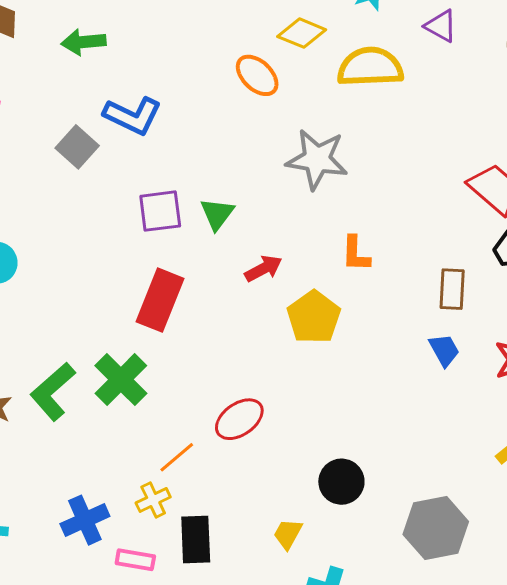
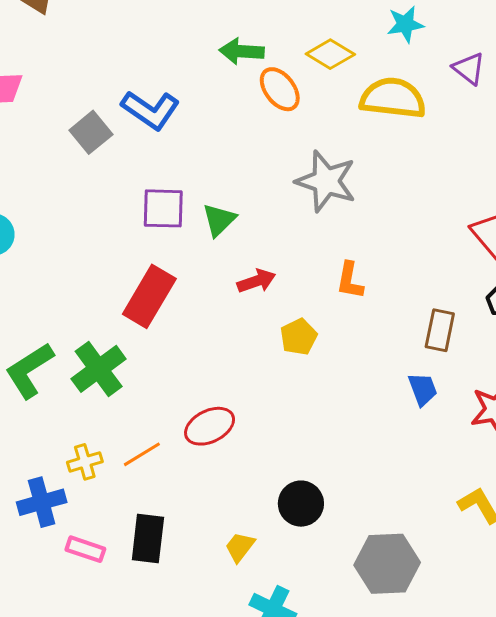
green arrow: (84, 42) -> (242, 51), moved
yellow pentagon: (314, 317) -> (299, 337), size x0.7
yellow cross: (153, 500) -> (85, 462), moved

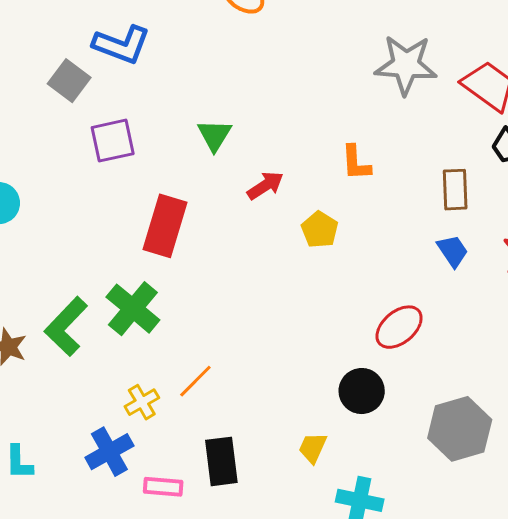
gray star: (326, 181) -> (406, 65), moved
purple square: (163, 208) -> (113, 141), moved
red ellipse: (210, 426) -> (399, 327), moved

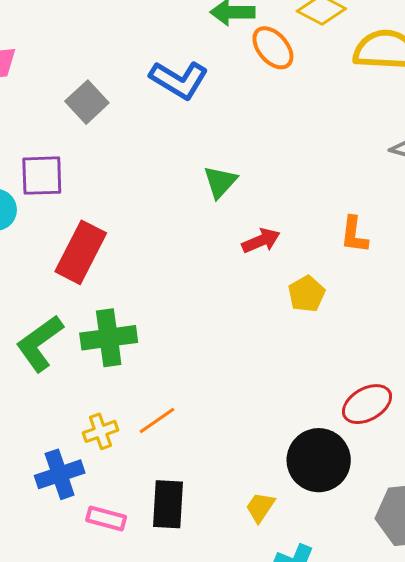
blue L-shape: (122, 45) -> (179, 80), moved
purple square: (113, 141) -> (42, 176), moved
red rectangle: (165, 226) -> (81, 252), moved
green cross: (133, 309) -> (109, 338), turned 32
black circle: (362, 391) -> (319, 460), size x1.4

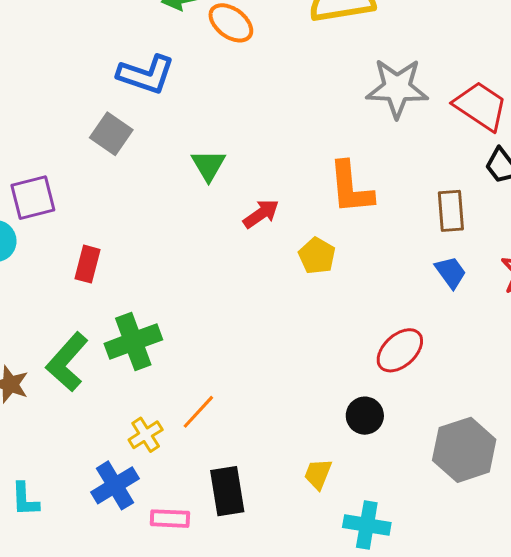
gray square: (87, 102) -> (111, 134), moved
orange L-shape: (354, 235) -> (351, 188), size x1.5
red rectangle: (81, 252) -> (88, 264), size x0.6
black circle: (319, 460) -> (365, 416), size x0.6

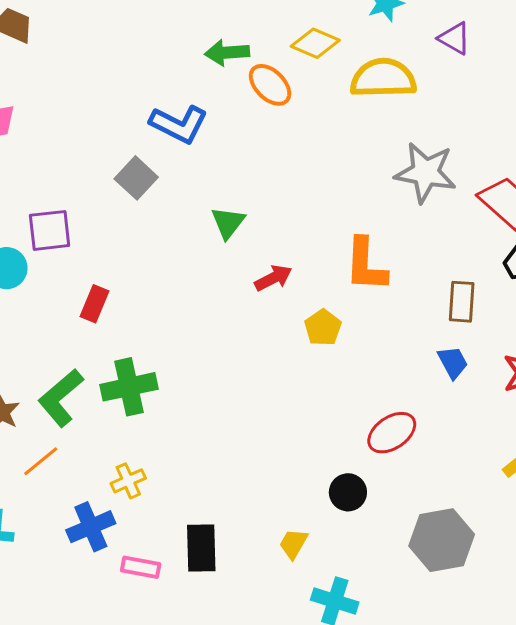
orange line: (198, 412) -> (41, 461), moved

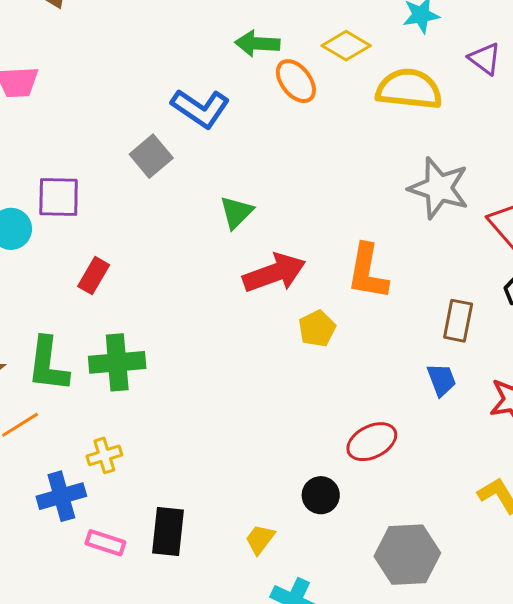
red arrow: (273, 278) -> (274, 273), size x1.6
green L-shape: (61, 398) -> (48, 364), turned -50

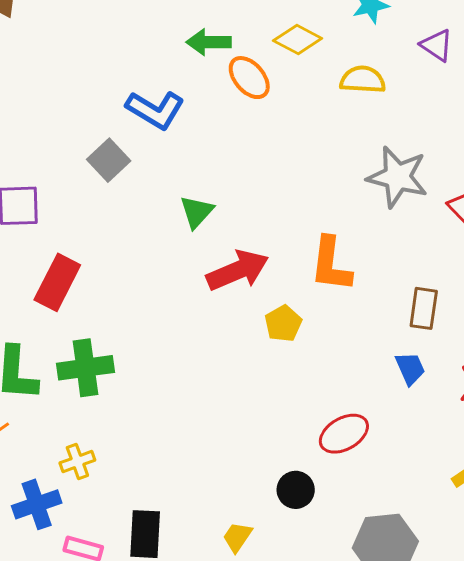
yellow semicircle: (409, 89) -> (363, 80), size x0.7
red rectangle: (94, 276) -> (57, 282), size x1.5

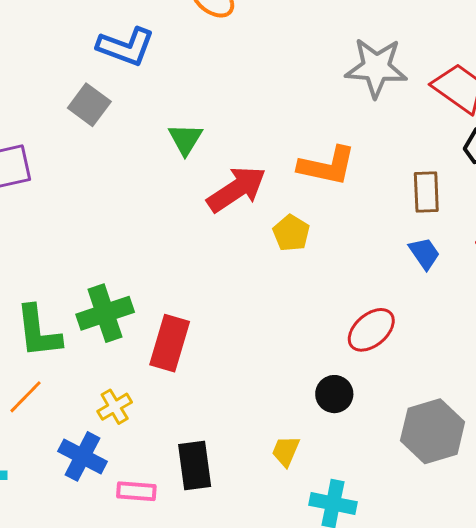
orange L-shape: (331, 264) -> (327, 166), turned -74
red rectangle: (57, 282) -> (170, 343), moved
blue cross: (37, 504) -> (82, 456), turned -33

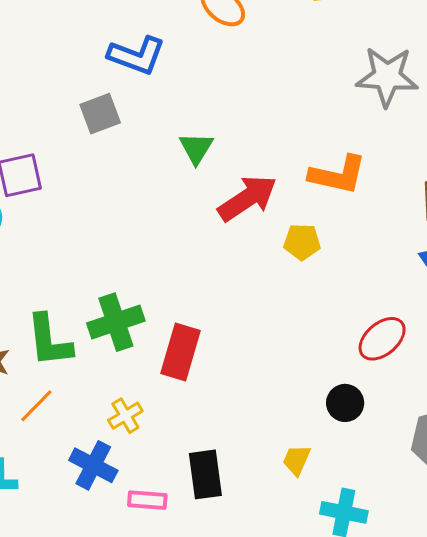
gray square: (89, 105) -> (100, 114), turned 33
yellow pentagon: (291, 233) -> (302, 242), turned -30

